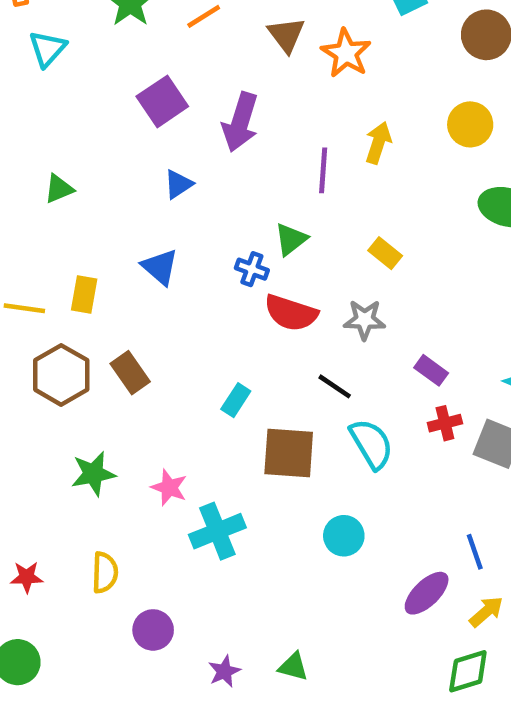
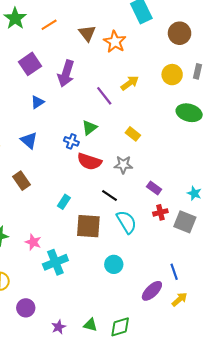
yellow arrow: (378, 143) -> (130, 83), turned 36
purple line: (323, 170) -> (104, 96), turned -42
brown rectangle: (130, 373) -> (22, 181), moved
green diamond: (468, 671) -> (120, 327), moved

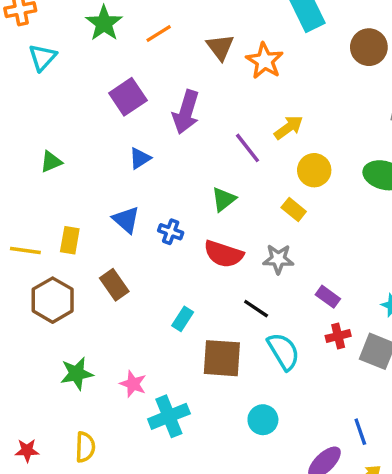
yellow circle: (172, 75) -> (314, 170), moved
blue cross: (71, 141) -> (171, 232), moved

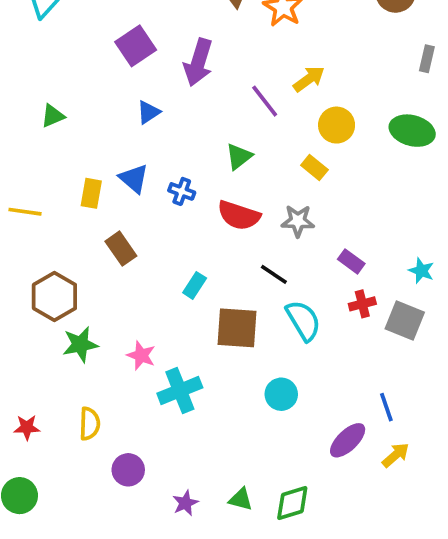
yellow rectangle: (70, 240) -> (91, 193), moved
brown hexagon: (53, 300) -> (54, 297), moved

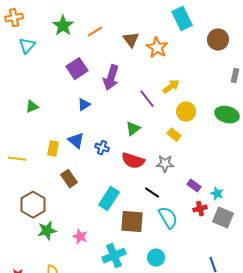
cyan star: (421, 271) -> (217, 194), moved
cyan rectangle: (195, 285) -> (109, 199), size x1.6
cyan cross: (180, 391) -> (114, 256), moved

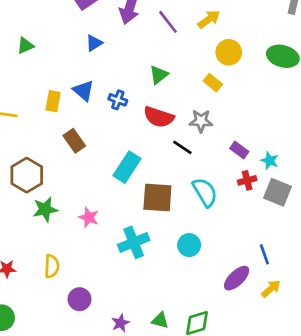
purple line: (147, 99) -> (168, 22), moved
black line: (152, 193) -> (182, 147), moved

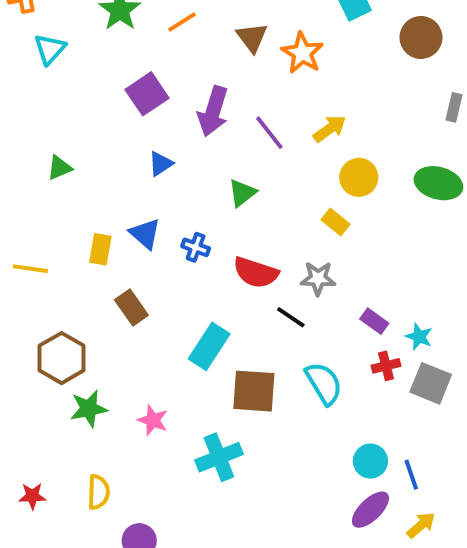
green triangle: (159, 75) -> (242, 193), moved
cyan circle: (189, 245) -> (370, 461), moved

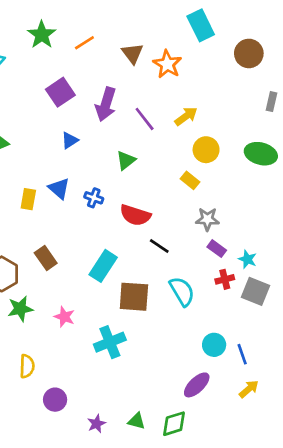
gray star: (318, 278) -> (207, 219), moved
brown rectangle: (131, 308) -> (46, 258), moved
purple ellipse: (370, 510) -> (197, 385), moved

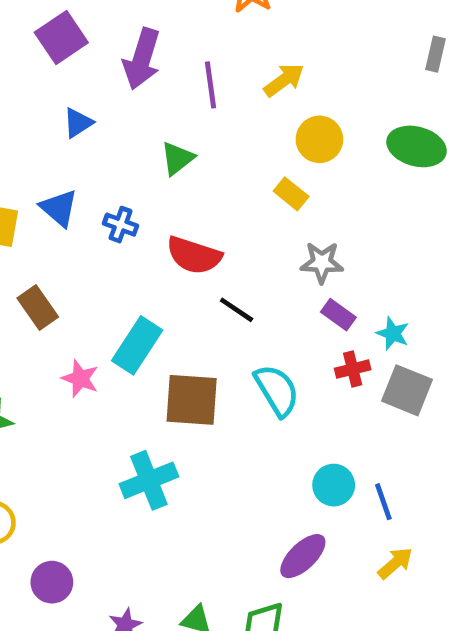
purple line: (145, 119) -> (211, 85), turned 30
brown rectangle: (46, 258) -> (38, 307), moved
pink star: (64, 317) -> (80, 379), moved

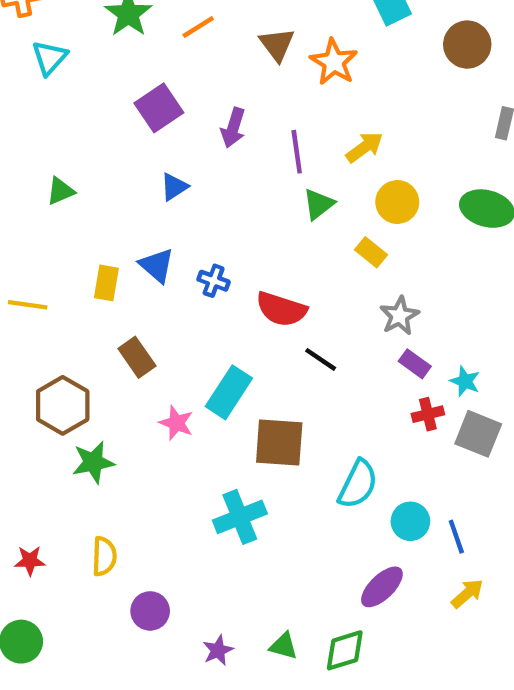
purple arrow: (142, 59) -> (233, 128), size x0.7
green triangle: (177, 158) -> (319, 204), moved
gray star: (322, 262) -> (399, 316), turned -30
cyan semicircle: (277, 390) -> (358, 484), moved, turned 57

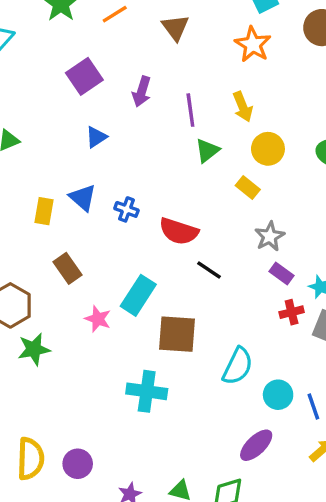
orange star: (334, 62) -> (253, 44), moved
yellow arrow: (364, 147) -> (243, 107), turned 104
cyan cross: (240, 517) -> (147, 391), turned 30
yellow semicircle: (104, 556) -> (30, 459), moved, size x1.4

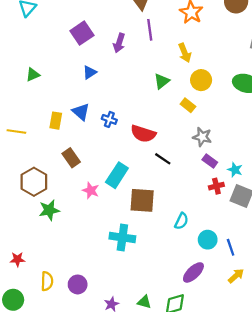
purple line: (190, 110) -> (150, 30), moved
gray star: (270, 236) -> (202, 137), turned -30
cyan semicircle: (238, 366) -> (181, 221), size x0.7
yellow semicircle: (30, 459) -> (47, 281), size x0.7

